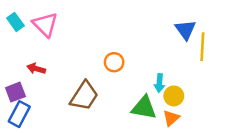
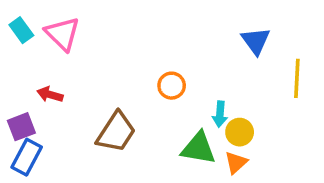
yellow line: (202, 47) -> (297, 78), moved
orange circle: (114, 62) -> (172, 86), moved

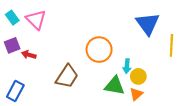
blue triangle: (256, 41) -> (148, 24), size x1.4
orange circle: (172, 86) -> (99, 50), size x1.6
purple square: (21, 127) -> (12, 45), moved

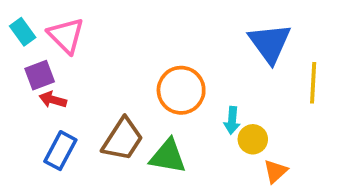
purple square: (12, 45) -> (40, 75), moved
green triangle: (115, 86) -> (168, 156), moved
blue rectangle: (15, 91) -> (60, 151), moved
orange triangle: (136, 94) -> (275, 171), moved

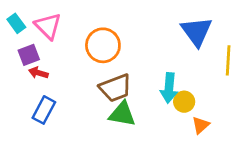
orange circle: (181, 90) -> (103, 45), moved
cyan arrow: (232, 120) -> (169, 88), size x1.5
brown trapezoid: (123, 139) -> (115, 88), moved, turned 36

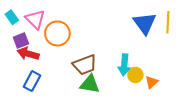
orange circle: (103, 45) -> (57, 33), moved
yellow line: (228, 60) -> (168, 22), moved
red arrow: (38, 73) -> (28, 54), size x1.5
orange triangle: (201, 125) -> (152, 82), moved

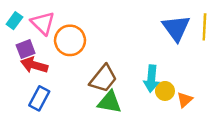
cyan rectangle: (12, 17) -> (14, 21), turned 72
brown trapezoid: (85, 65) -> (103, 79), turned -30

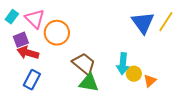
yellow line: (204, 27) -> (166, 22), turned 30
brown trapezoid: (103, 79) -> (84, 64), turned -90

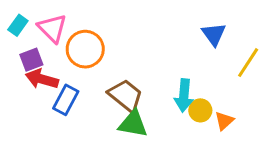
yellow line: (166, 22) -> (248, 63), moved
blue triangle: (143, 23) -> (214, 34), size x0.7
blue rectangle: (32, 80) -> (66, 100), moved

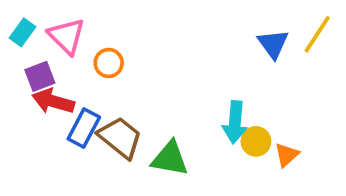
orange circle: (85, 49) -> (109, 63), size x0.6
yellow line: (248, 63) -> (317, 34), moved
brown trapezoid: (126, 95) -> (120, 138), moved

